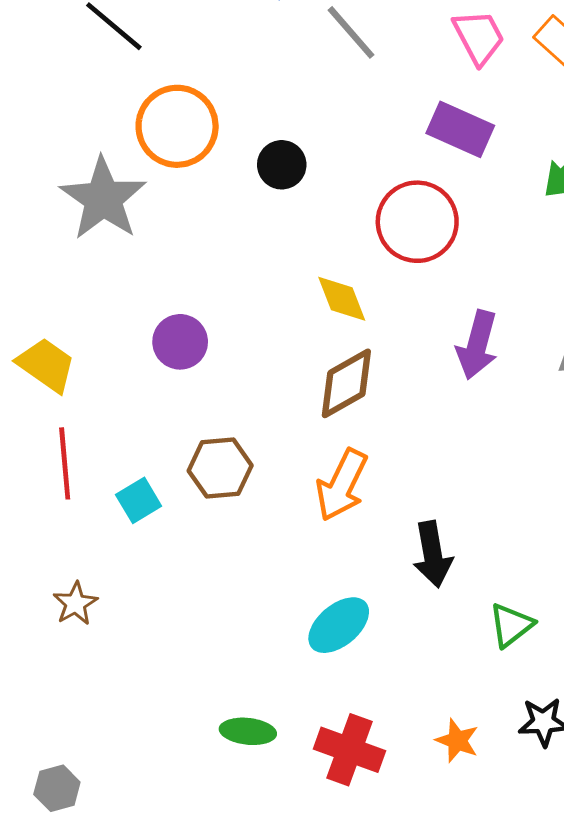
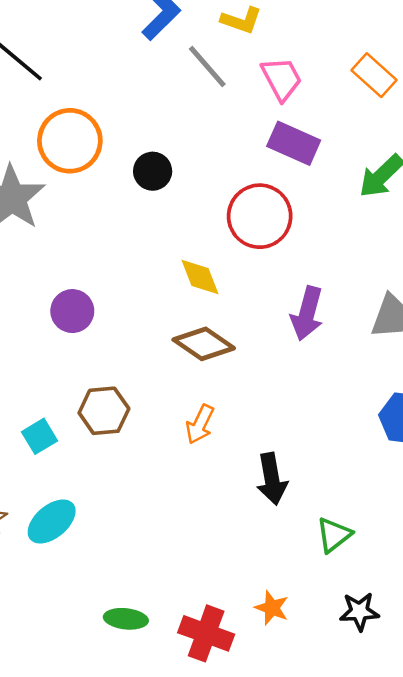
pink trapezoid: (479, 37) -> (282, 79), moved
brown diamond: (346, 383) -> (204, 344), turned 64
orange arrow: (342, 485) -> (200, 424), size x0.7
cyan ellipse: (339, 625) -> (52, 521), moved
orange star: (457, 741) -> (272, 608), moved

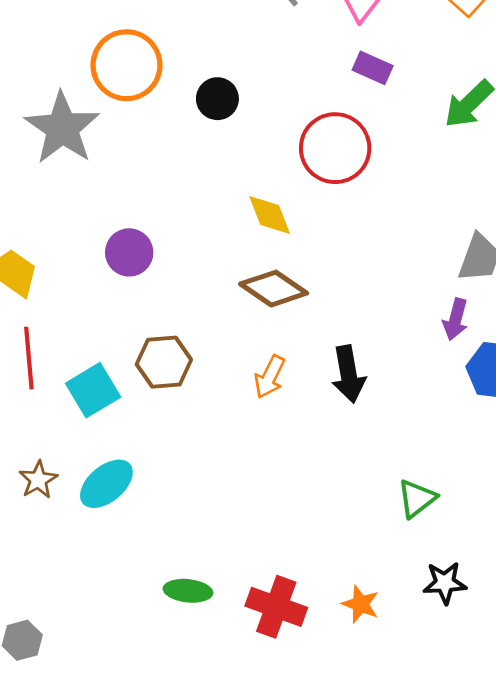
purple rectangle: (294, 143) -> (373, 68), size x0.7
purple arrow: (307, 313) -> (455, 319), moved, size x0.7
cyan square: (39, 436) -> (93, 390), size x1.4
black arrow: (272, 479) -> (348, 374), moved
orange star: (272, 608) -> (361, 604), moved

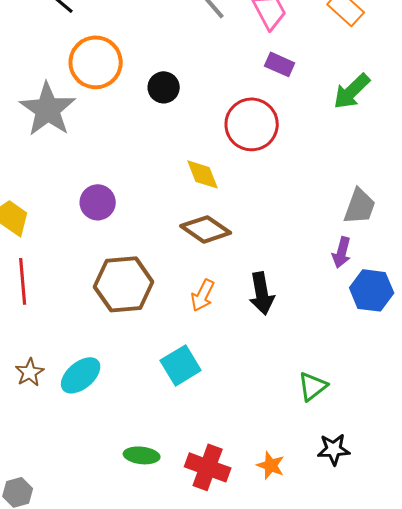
brown hexagon: (164, 362) -> (124, 284), size x1.4
cyan square: (93, 390) -> (181, 365), moved

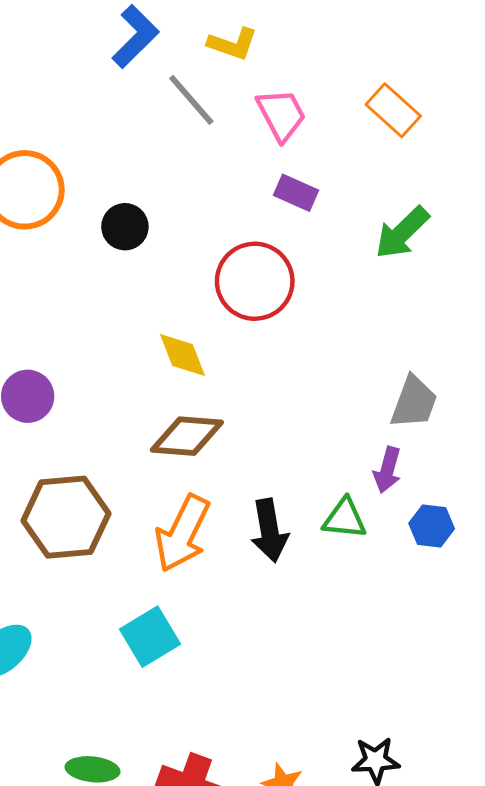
brown diamond: (206, 229) -> (187, 436), turned -30
blue hexagon: (372, 290) -> (432, 526), size x0.7
orange arrow: (203, 295) -> (182, 533), size x1.6
green triangle: (313, 386) -> (345, 519), moved, turned 44

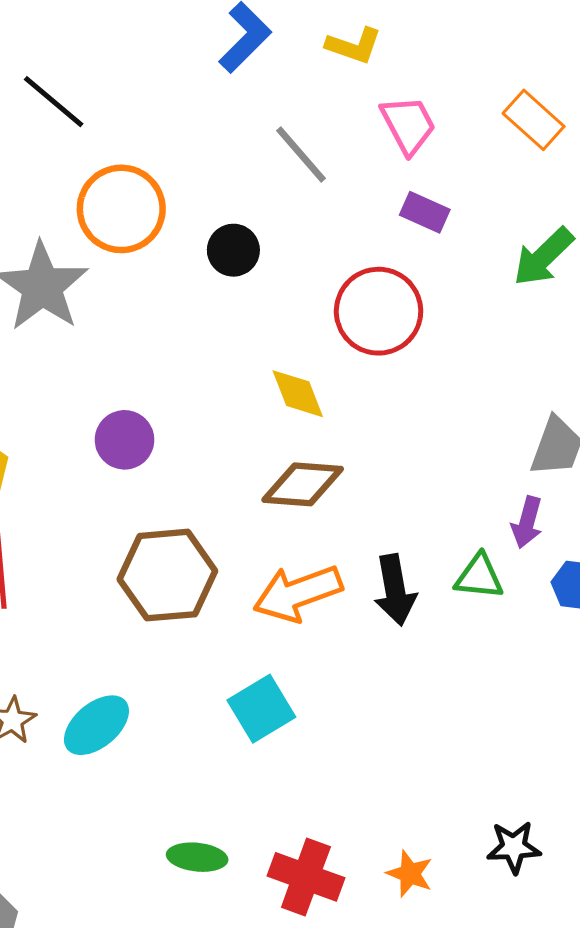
gray line: (191, 100) -> (301, 154), moved
orange arrow: (182, 533) -> (298, 593), turned 44

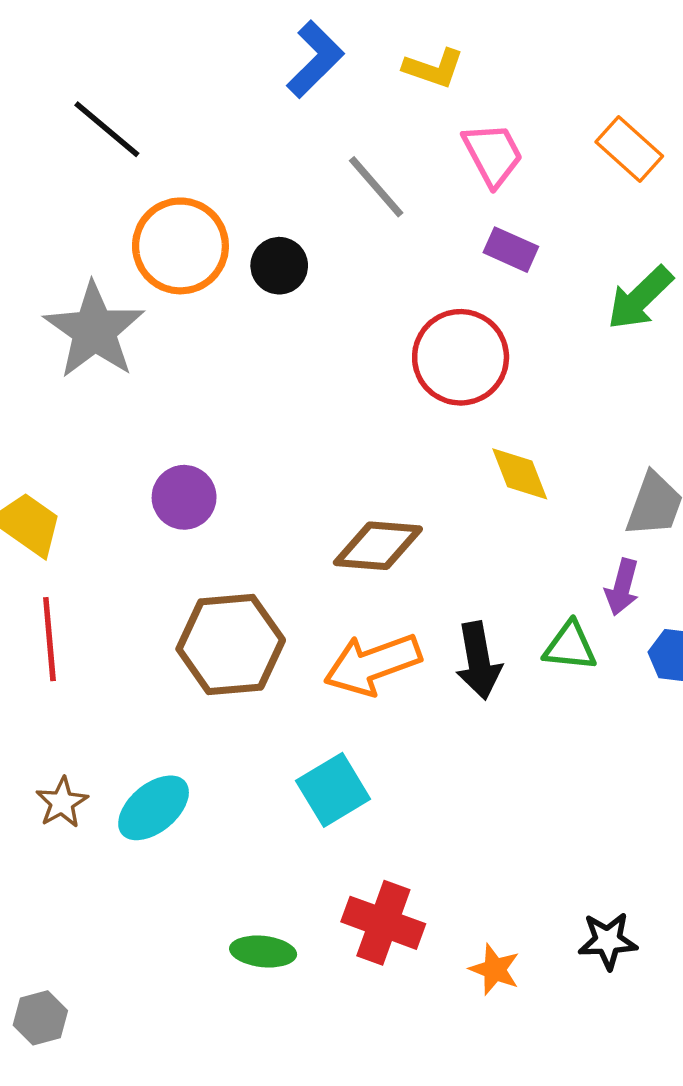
black circle: (233, 250) -> (279, 266), moved
yellow diamond: (298, 394) -> (520, 474), moved
red cross: (306, 877) -> (383, 923), moved

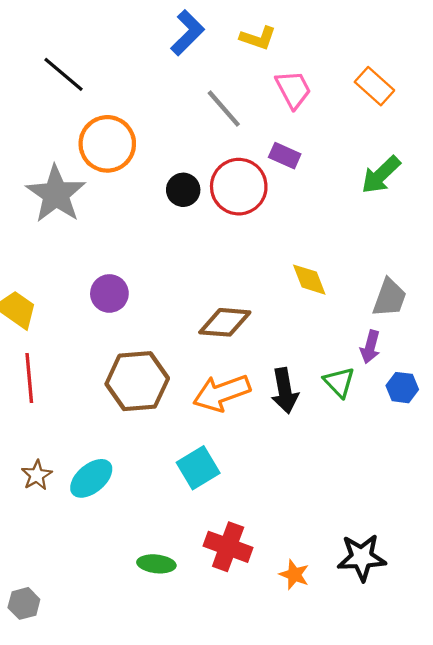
purple rectangle: (511, 250) -> (285, 156), moved
black circle: (279, 266) -> (183, 190), moved
red circle: (461, 357) -> (239, 187), moved
green triangle: (570, 646) -> (339, 382), turned 40
black star: (608, 941) -> (362, 557), size x1.4

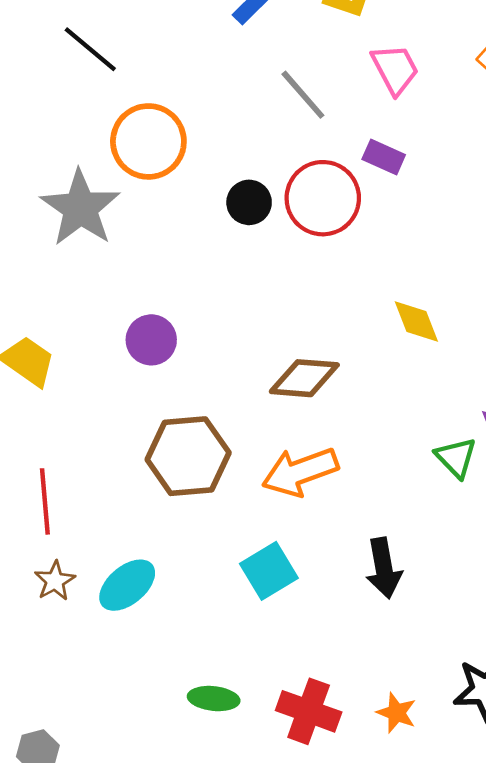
red line: (29, 378) -> (45, 501), moved
black arrow: (285, 391) -> (384, 568), moved
red cross: (228, 547) -> (309, 711), moved

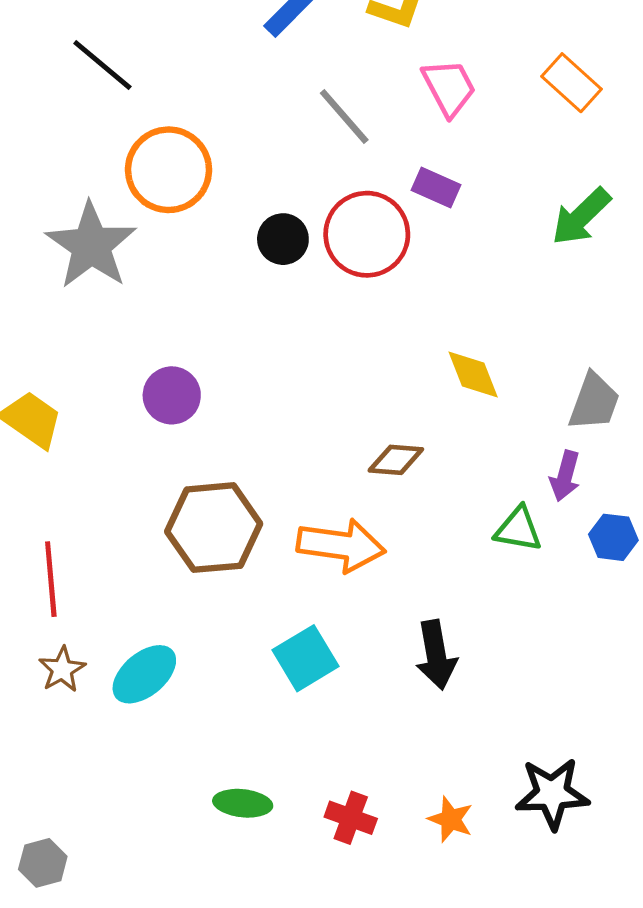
brown diamond: (304, 378) -> (396, 460), moved, size x0.7
green triangle: (456, 458) -> (518, 529), turned -36
orange arrow: (300, 472) -> (341, 545), turned -152
red cross: (309, 711) -> (351, 818), size x0.7

